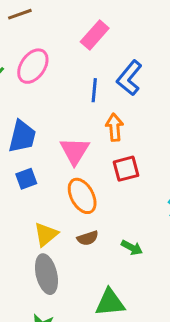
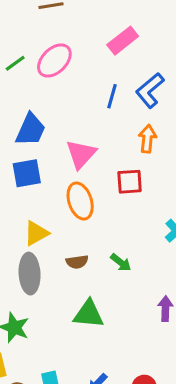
orange arrow: (114, 127) -> (147, 139), moved
blue square: (26, 179) -> (27, 173), size x1.4
brown semicircle: (88, 238) -> (77, 262), moved

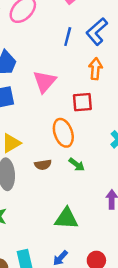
orange ellipse: (80, 201) -> (63, 133), moved
green triangle: (88, 314) -> (66, 218), moved

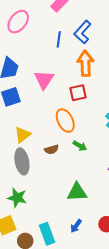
orange arrow: (96, 69) -> (85, 63), size x1.4

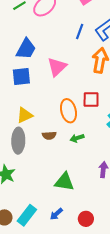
red square: (78, 93) -> (91, 100), moved
green arrow: (80, 146) -> (77, 138), turned 120
cyan rectangle: (47, 234) -> (27, 215), turned 45

